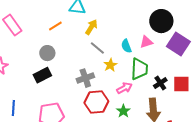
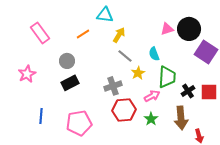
pink triangle: (146, 42) -> (167, 29), moved
gray circle: (47, 53) -> (67, 61), moved

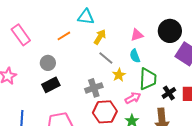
pink triangle: (167, 29) -> (137, 35), moved

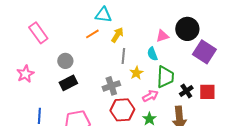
pink triangle: (137, 35) -> (162, 36), moved
orange line: (64, 36) -> (92, 34), moved
gray line: (106, 58) -> (123, 56), turned 56

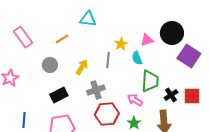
orange line: (92, 34) -> (62, 39), moved
yellow arrow: (117, 35) -> (82, 67), moved
yellow star: (136, 73) -> (121, 44), moved
black rectangle: (68, 83) -> (59, 95), moved
pink arrow: (150, 96) -> (135, 100), turned -119

